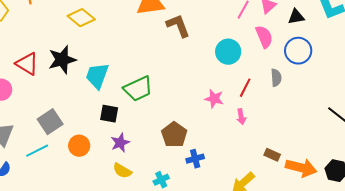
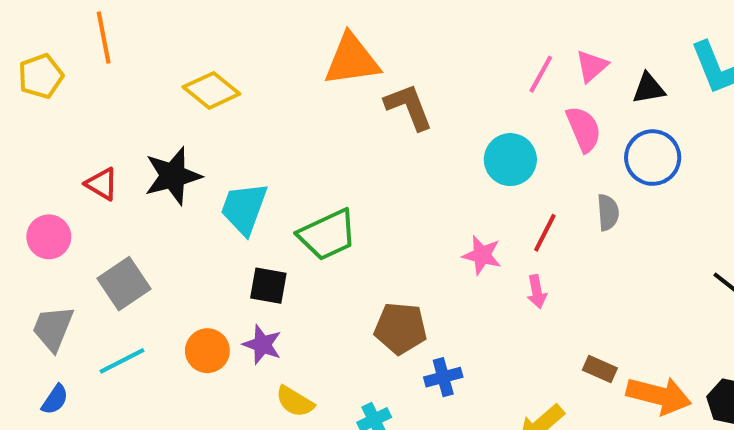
red triangle: (27, 64) -> (102, 184), size x0.7
gray square: (50, 122) -> (124, 284), moved
brown pentagon: (174, 135) -> (401, 328), turned -30
purple star: (120, 143) -> (262, 345), moved, turned -30

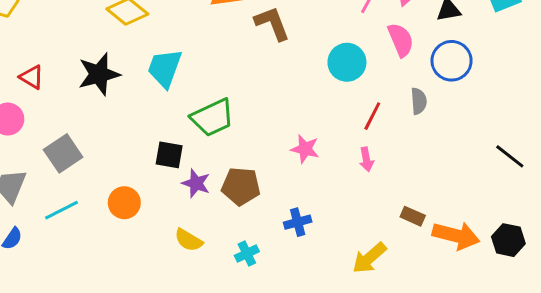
red triangle: (102, 184) -> (32, 77), moved
cyan trapezoid: (244, 208) -> (165, 68), moved
pink star: (482, 255) -> (305, 149), moved
brown pentagon: (401, 328) -> (241, 186), moved
purple star: (262, 345) -> (196, 183), moved

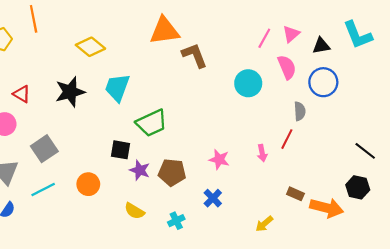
red line: (372, 116) -> (287, 139), moved
pink star: (305, 149) -> (219, 159), moved
blue cross: (298, 222) -> (213, 198), turned -30
black hexagon: (508, 240) -> (358, 187), moved
yellow arrow: (369, 258) -> (264, 224), size x0.7

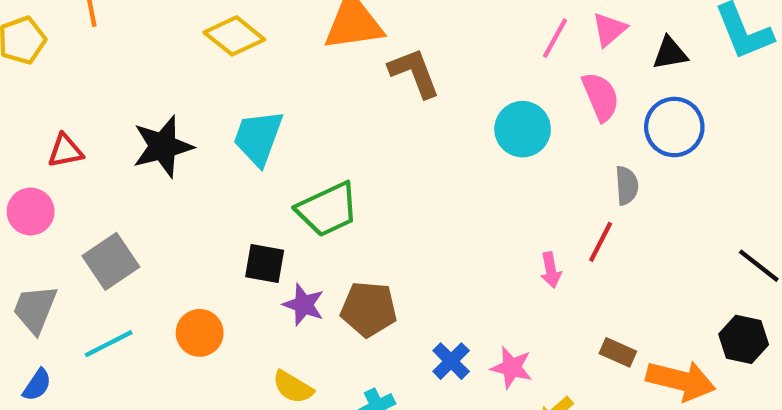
yellow diamond: (90, 47) -> (234, 36), moved
red triangle: (22, 94) -> (65, 151), turned -42
pink star: (219, 159) -> (512, 368), moved

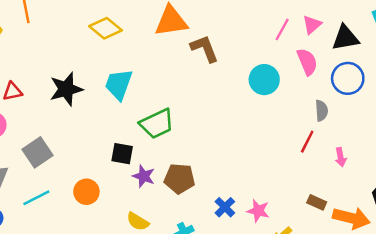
black triangle: (670, 53) -> (345, 38), size x1.4
pink arrow: (551, 270) -> (341, 157), moved

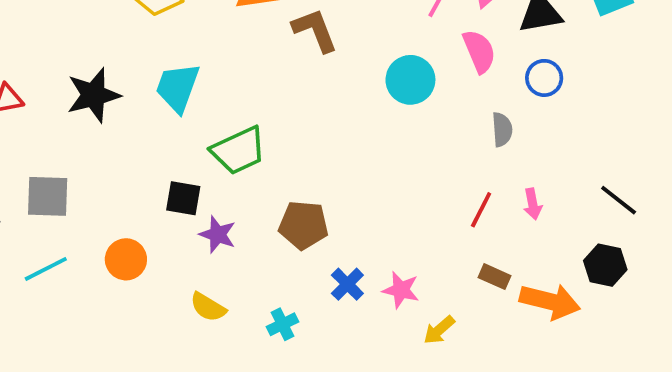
blue circle: (348, 78) -> (544, 78), size x0.7
red line: (307, 142) -> (481, 210), moved
gray square: (38, 152) -> (48, 196), turned 36
brown pentagon: (179, 179) -> (304, 225), moved

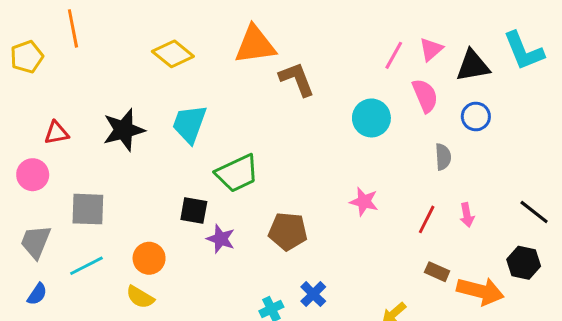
blue cross: (347, 284) -> (313, 294), moved
pink star: (401, 290) -> (364, 202), moved
yellow semicircle: (208, 307) -> (140, 297), moved

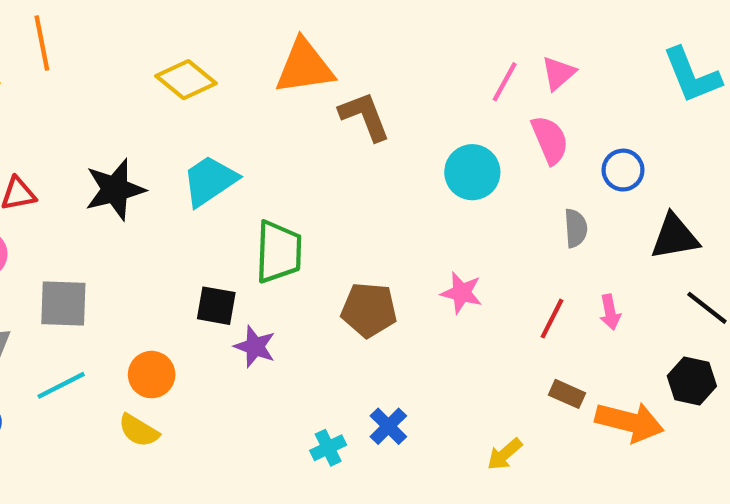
black triangle: (473, 66) -> (675, 237), moved
cyan trapezoid: (189, 124) -> (210, 181), turned 36
green trapezoid: (237, 173) -> (279, 252), turned -63
brown pentagon: (288, 231) -> (369, 310), moved

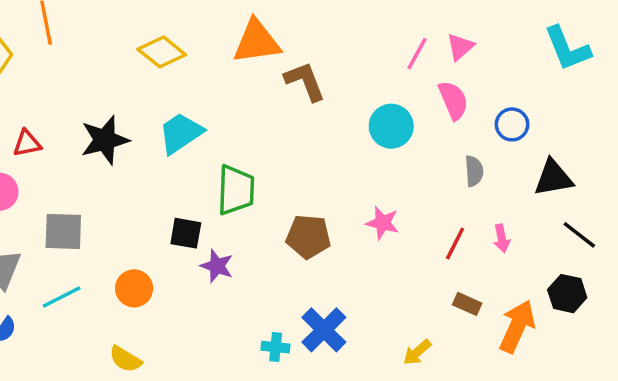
orange arrow: (629, 422) -> (517, 326), turned -80
blue cross: (388, 426) -> (324, 330), size x1.5
yellow semicircle: (139, 431) -> (125, 359), moved
cyan cross: (328, 448) -> (276, 347), turned 32

